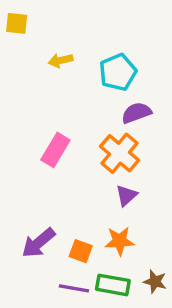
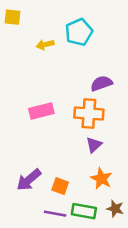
cyan pentagon: (118, 72) -> (79, 32), moved
pink rectangle: (55, 150) -> (41, 111), turned 45
orange cross: (120, 153) -> (89, 113), turned -36
orange star: (120, 241) -> (101, 179), moved, turned 30

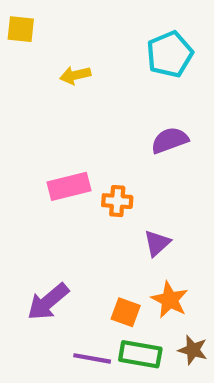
cyan pentagon: (79, 32) -> (170, 54), moved
orange cross: (89, 113) -> (117, 201), moved, size x0.6
orange square: (60, 186) -> (126, 312), moved

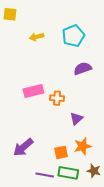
cyan pentagon: (170, 54) -> (73, 36), moved
orange star: (170, 300) -> (83, 146), turned 30
orange square: (126, 312) -> (61, 152), turned -32

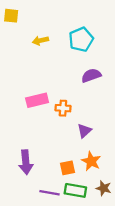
orange star: (83, 146) -> (91, 161), turned -30
purple arrow: (23, 147) -> (26, 162), turned -55

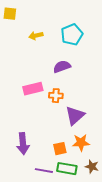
purple semicircle: (91, 75) -> (62, 67), moved
purple triangle: (84, 131) -> (75, 116), size x1.5
orange star: (91, 161) -> (81, 143), turned -30

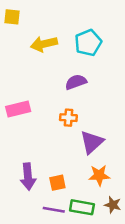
yellow arrow: (36, 36) -> (44, 44), size x1.5
pink rectangle: (33, 89) -> (18, 109), moved
orange square: (60, 149) -> (57, 183), moved

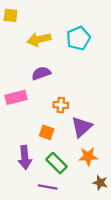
purple semicircle: (76, 82) -> (41, 73), moved
orange square: (57, 183) -> (47, 132), moved, turned 32
green rectangle: (82, 207) -> (56, 163), moved, turned 35

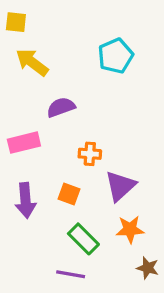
yellow arrow: (39, 39) -> (32, 62), moved, turned 50
purple arrow: (25, 157) -> (26, 200), moved

